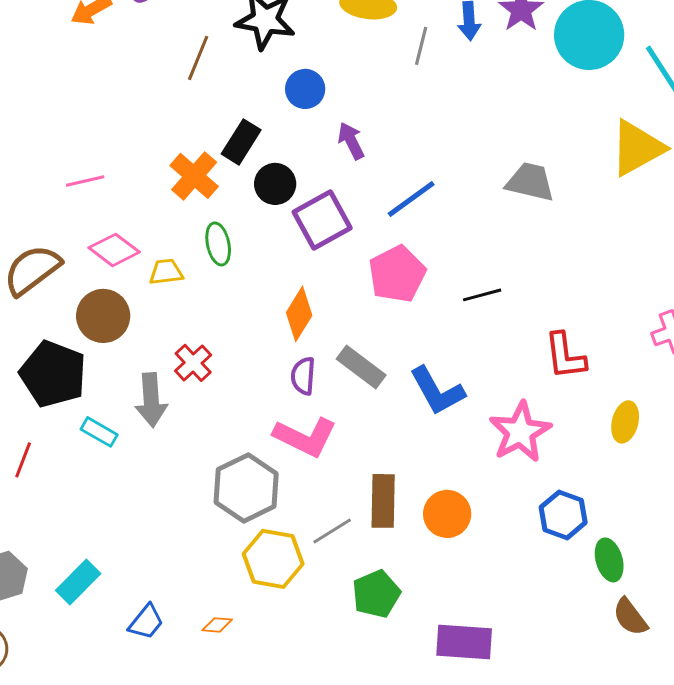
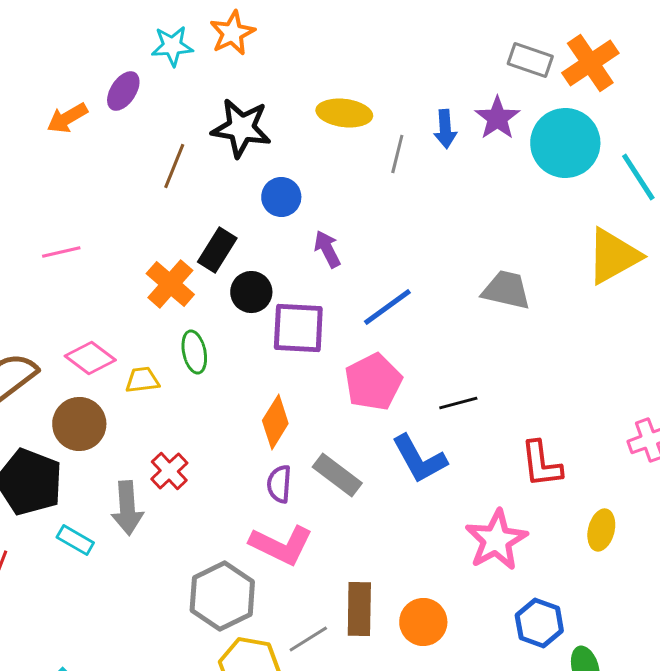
pink line: (85, 181) -> (61, 252), moved
purple square: (322, 220) -> (298, 328), turned 32
blue L-shape: (437, 391) -> (419, 459), moved

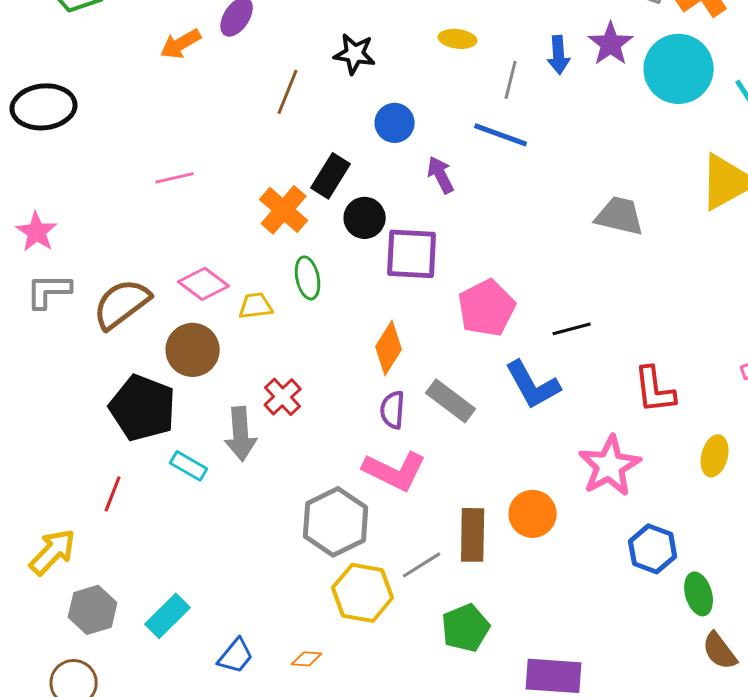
yellow ellipse: (344, 113) -> (458, 39), size x0.7
black star: (241, 128) -> (355, 54), size x0.7
blue line: (387, 307) -> (501, 135), moved, turned 56
orange circle: (423, 622) -> (533, 514), moved

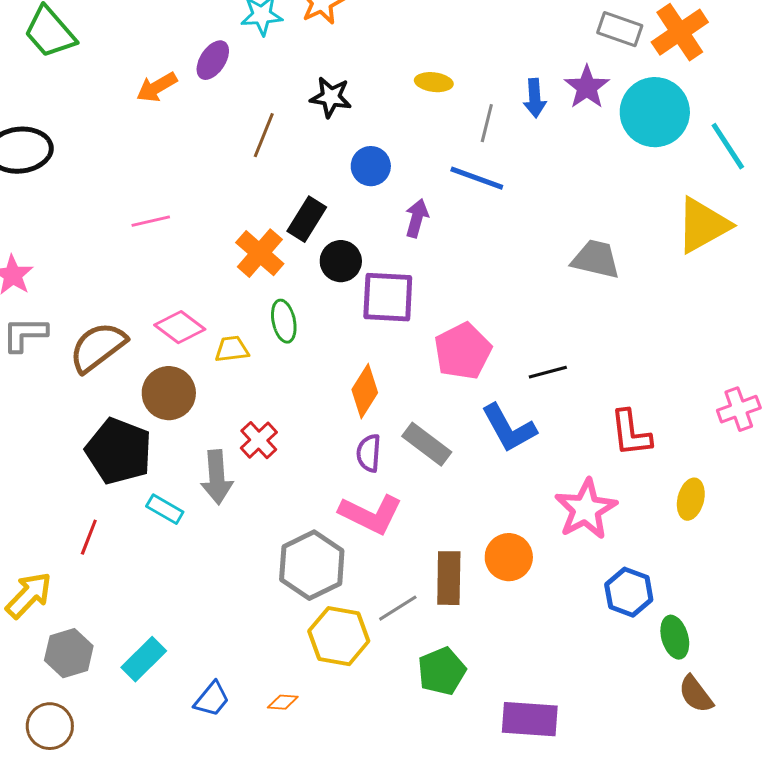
purple arrow: (441, 175) -> (417, 218), turned 42

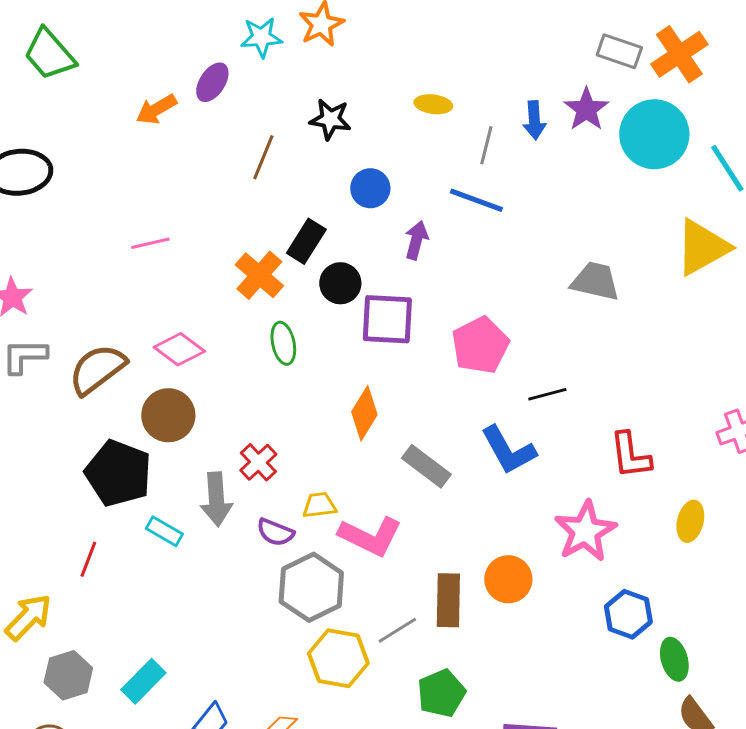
yellow trapezoid: (232, 349) -> (319, 505), moved
pink pentagon: (463, 351) -> (480, 345), moved
purple semicircle: (369, 453) -> (275, 532), moved, turned -72

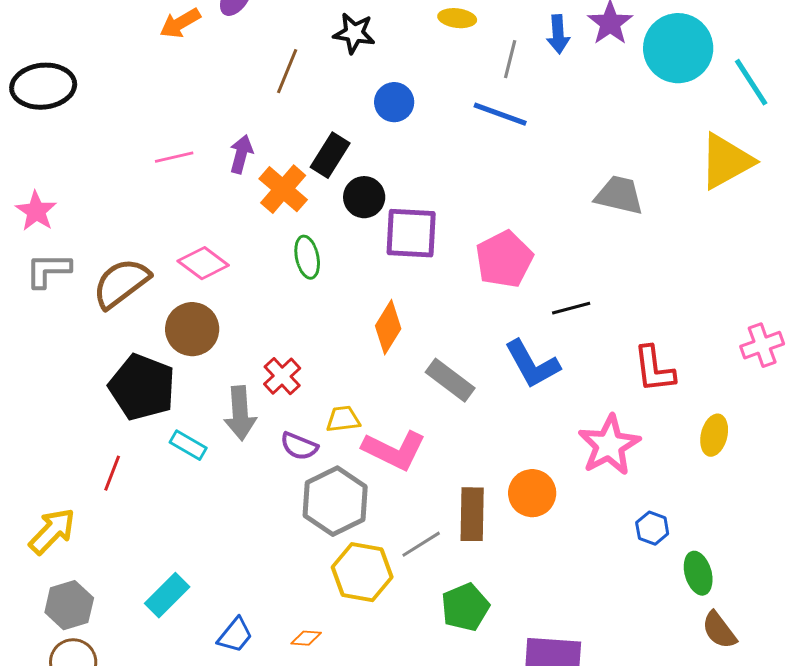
purple arrow: (416, 240) -> (241, 154), moved
blue hexagon: (628, 614) -> (652, 528), size x0.7
gray hexagon: (68, 675) -> (69, 605), moved

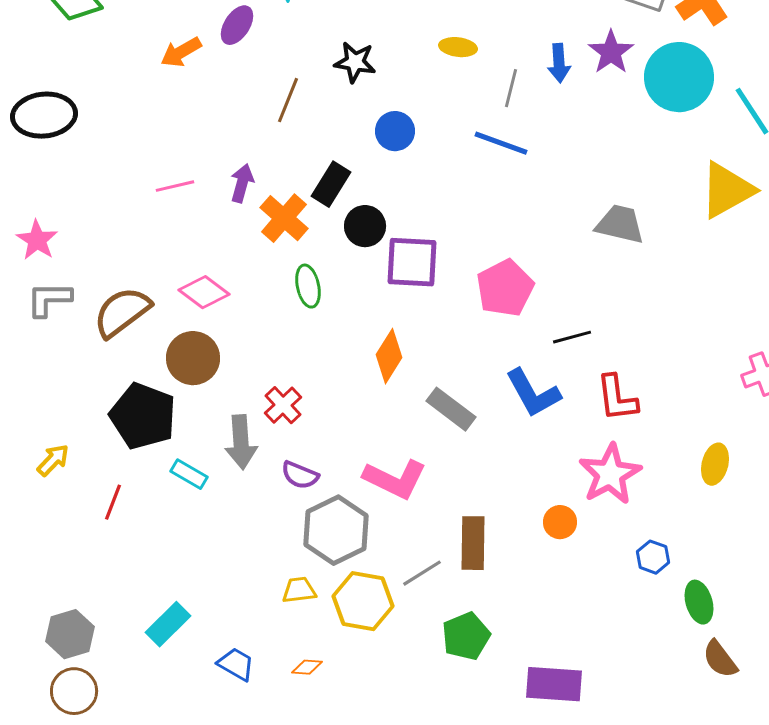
red L-shape: (654, 369) -> (617, 398), moved
yellow trapezoid: (343, 419) -> (299, 590), moved
orange circle: (532, 493) -> (560, 522), moved, size x0.7
yellow arrow: (52, 531) -> (53, 460), moved, size x0.7
blue trapezoid: (235, 635) -> (236, 664), turned -99

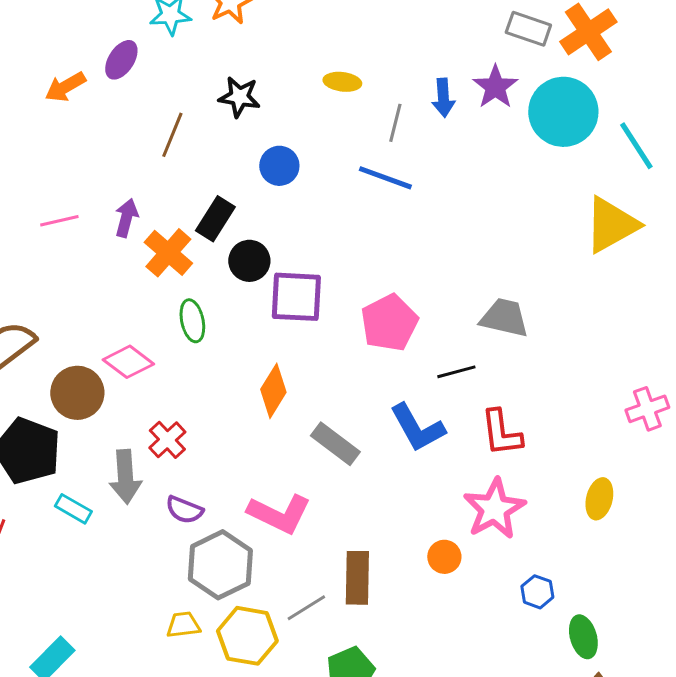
gray trapezoid: (620, 224) -> (504, 318), moved
pink diamond: (204, 292) -> (128, 362), moved

